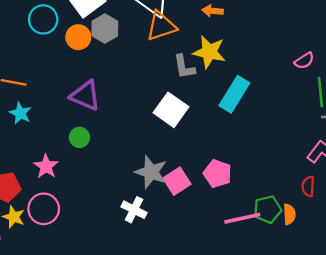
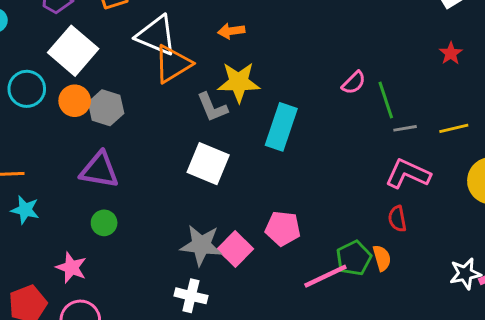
gray hexagon: (105, 29) -> (106, 108), moved
pink semicircle: (304, 61) -> (354, 83), moved

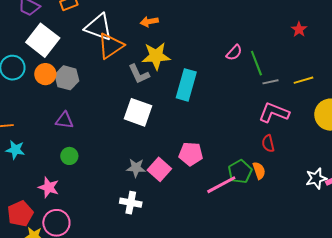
purple triangle: (99, 170) -> (64, 120), size x0.7
gray star: (201, 245) -> (136, 168), size x0.7

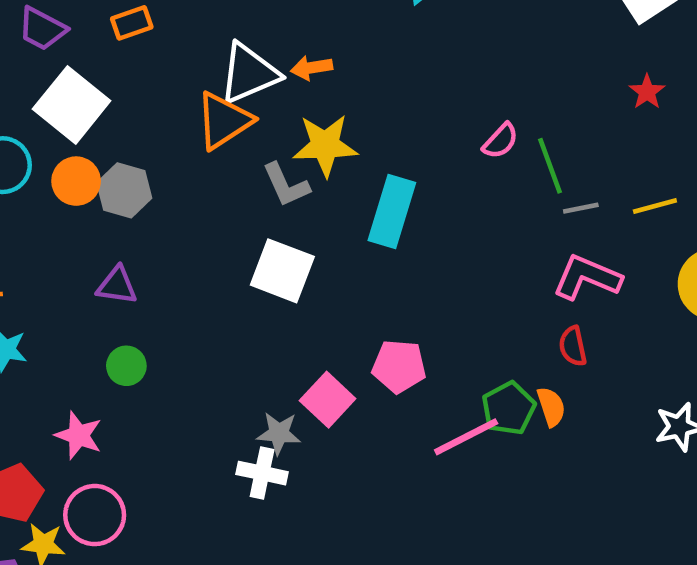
white triangle: (99, 27) -> (249, 73), moved, turned -44
gray star: (136, 168) -> (279, 433), moved

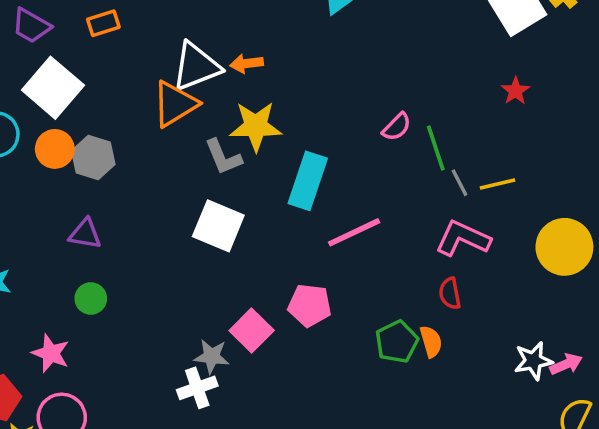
yellow line: (655, 206) -> (498, 184), moved
gray line: (581, 208) -> (460, 183), turned 72
pink line: (466, 437) -> (354, 232), moved
white cross: (262, 473) -> (197, 388), turned -33

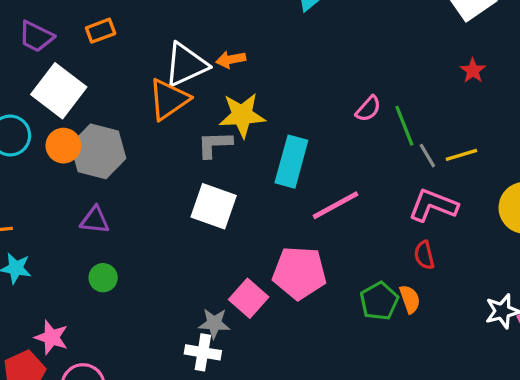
gray hexagon: (93, 157) -> (98, 151), size x1.4
gray L-shape: (223, 157) -> (215, 144), turned 114
pink pentagon: (310, 305) -> (299, 273), size x1.4
pink star: (51, 353) -> (51, 337), moved
white cross: (197, 388) -> (203, 352), turned 32

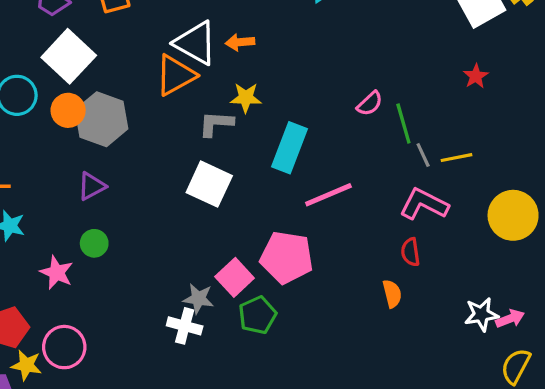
white triangle: (186, 65) -> (196, 43), turned 48
yellow star: (242, 115) -> (246, 98), size x0.7
purple triangle: (95, 220) -> (92, 186), turned -40
green pentagon: (379, 301) -> (257, 315), moved
pink star: (51, 337) -> (57, 273), moved

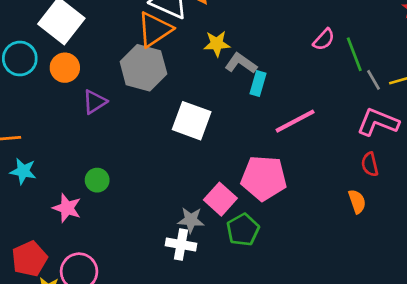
gray hexagon: (102, 119) -> (143, 68), moved
gray L-shape: (216, 124) -> (241, 63), moved, turned 36
cyan rectangle: (290, 148) -> (258, 84), size x0.6
purple triangle: (92, 186) -> (95, 102), moved

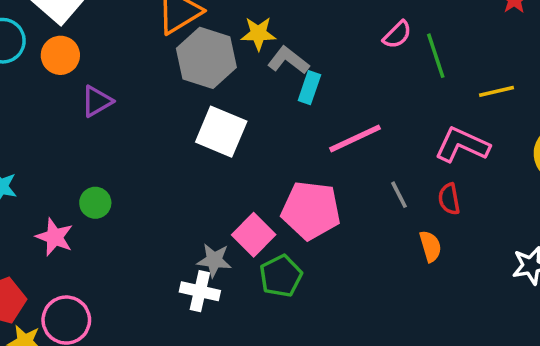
gray hexagon: (143, 68) -> (206, 58), moved
gray line: (373, 80) -> (399, 195), moved

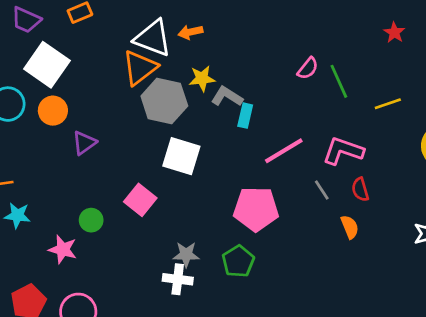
pink L-shape: (462, 145) -> (343, 151), moved
pink square: (254, 235) -> (140, 200), moved

